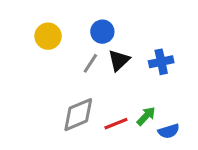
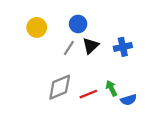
green arrow: (146, 116) -> (111, 88), turned -70

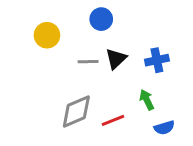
blue circle: (78, 24) -> (101, 19), moved
gray line: (69, 48) -> (88, 62), turned 56
green arrow: (111, 88) -> (147, 100), moved

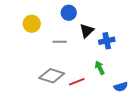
black triangle: (116, 59) -> (87, 31), moved
gray diamond: (76, 111) -> (52, 76), turned 40
blue semicircle: (164, 128) -> (121, 87), moved

